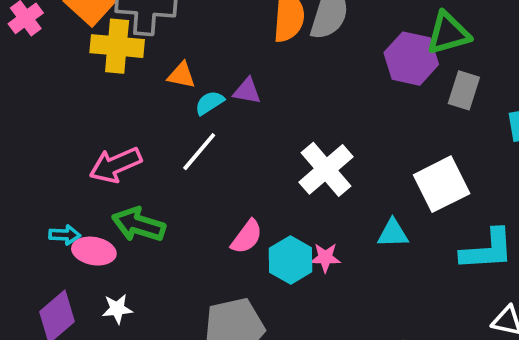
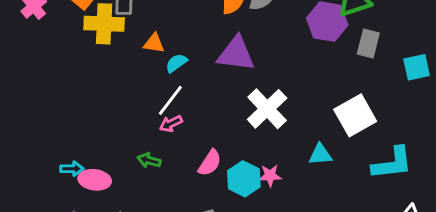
purple triangle: (247, 91) -> (236, 54), moved, size x1.8
pink arrow: (115, 165) -> (171, 124), moved, size x0.6
green arrow: (139, 225) -> (149, 160), moved, size x0.6

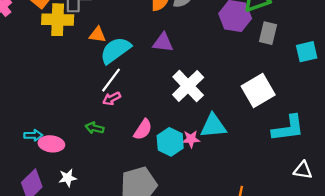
purple triangle: (236, 54) -> (163, 43), size x0.7
cyan semicircle: (176, 63) -> (115, 50), size x1.8
cyan triangle: (320, 154) -> (213, 126), moved, size x1.4

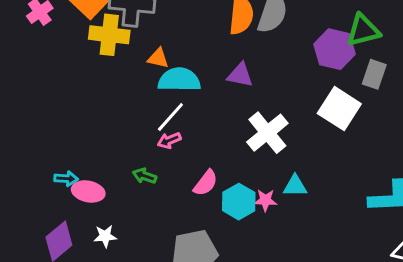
cyan semicircle: (115, 50) -> (179, 80), turned 32
white square: (258, 90) -> (339, 109), moved, turned -32
cyan triangle: (213, 126) -> (295, 186), size x0.7

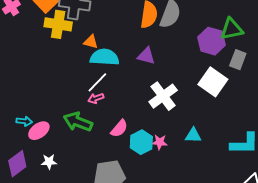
green arrow: (145, 176) -> (78, 122), size x1.8
cyan triangle: (295, 186) -> (193, 135), moved
pink ellipse: (88, 191) -> (39, 131), turned -50

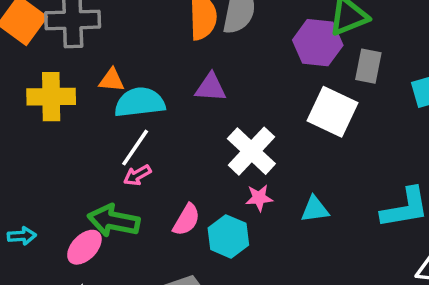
yellow cross: (58, 24) -> (51, 97), moved
pink ellipse: (39, 131) -> (84, 247), moved
pink star: (160, 142) -> (259, 198), moved

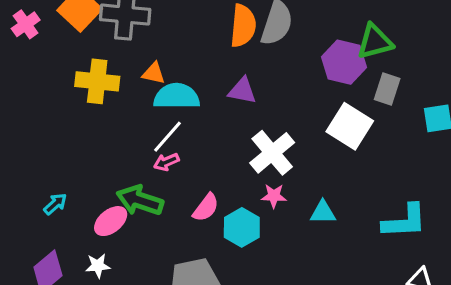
cyan arrow: (22, 236) -> (55, 204), turned -45

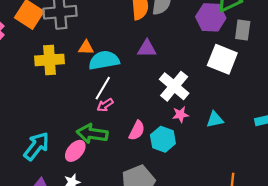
cyan arrow: (55, 204) -> (37, 146), size x1.8

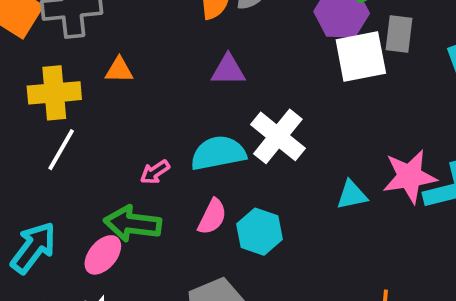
white square: (222, 59) -> (361, 56), moved, turned -32
cyan semicircle: (104, 60) -> (218, 153), moved
white line: (103, 88) -> (61, 150), moved
pink star: (180, 115) -> (409, 176), moved, size x1.8

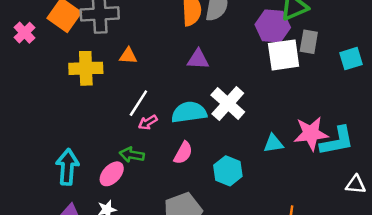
white line: (61, 150) -> (138, 103), moved
green arrow: (133, 224) -> (132, 155), size x0.7
cyan hexagon: (259, 232) -> (228, 171), moved
cyan arrow: (33, 248) -> (67, 167), turned -36

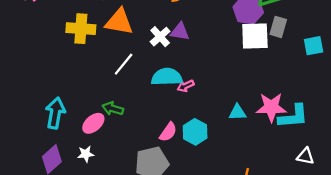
orange triangle: (128, 56) -> (119, 22), size x1.8
white cross: (228, 103) -> (160, 37), moved, size x0.7
pink arrow: (148, 122) -> (186, 86), moved
pink semicircle: (183, 153) -> (168, 132), moved

